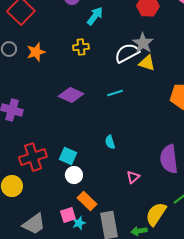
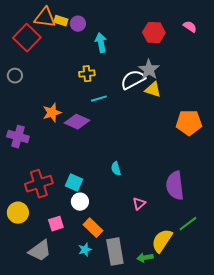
cyan arrow: (95, 16) -> (101, 43), turned -48
orange star: (36, 52) -> (52, 113), moved
cyan line: (115, 93) -> (99, 99), moved
pink square: (68, 215) -> (56, 224), moved

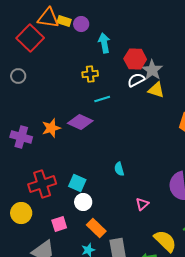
red hexagon: (154, 33) -> (135, 59), moved
white semicircle: (133, 80) -> (136, 80), size x0.7
orange star: (52, 113) -> (51, 128), moved
yellow semicircle: (162, 241) -> (165, 241), turned 100

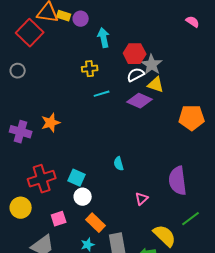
purple diamond: (80, 122) -> (140, 101), moved

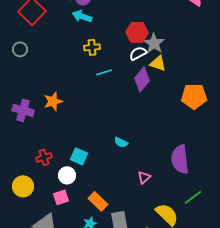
cyan arrow: (104, 38) -> (82, 16), moved, turned -60
purple diamond: (140, 101) -> (142, 79), turned -75
cyan semicircle: (119, 164) -> (121, 142), turned -48
red cross: (42, 179) -> (44, 157), size x0.6
white circle: (83, 197) -> (67, 175), moved

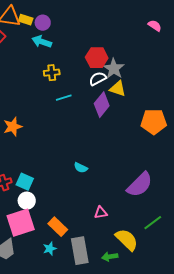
cyan square: (79, 156) -> (25, 182), moved
purple semicircle: (180, 159) -> (140, 185), turned -128
pink triangle: (144, 177) -> (101, 213), moved, turned 32
pink square: (61, 197) -> (21, 223), size x1.8

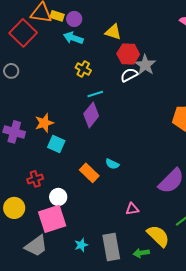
yellow cross: (52, 73) -> (83, 69), turned 35
yellow triangle: (118, 89) -> (113, 32), moved
purple diamond: (102, 105) -> (91, 115), moved
cyan square: (25, 182) -> (56, 144), moved
orange rectangle: (58, 227) -> (89, 173), moved

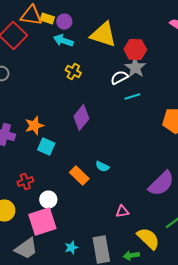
yellow triangle: (113, 32) -> (103, 34), size x1.6
red hexagon: (128, 54) -> (135, 50), moved
cyan line: (95, 94) -> (132, 96), moved

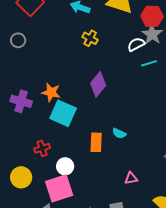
orange star: (34, 126) -> (51, 92), turned 30
cyan square: (46, 146) -> (63, 113), size x1.5
orange rectangle: (79, 176) -> (96, 142), turned 48
pink triangle: (122, 212) -> (131, 178), moved

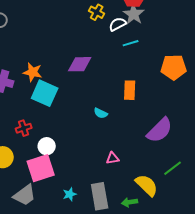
yellow cross: (90, 38) -> (97, 12), moved
purple diamond: (98, 84) -> (80, 64), turned 50
orange rectangle: (96, 142) -> (130, 90), moved

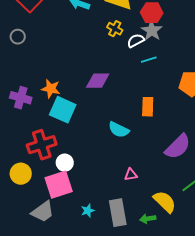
cyan semicircle: (101, 113) -> (119, 130), size x1.5
red cross: (24, 128) -> (42, 145), size x1.8

